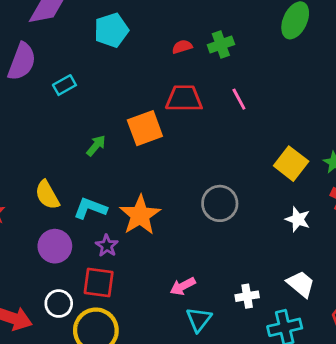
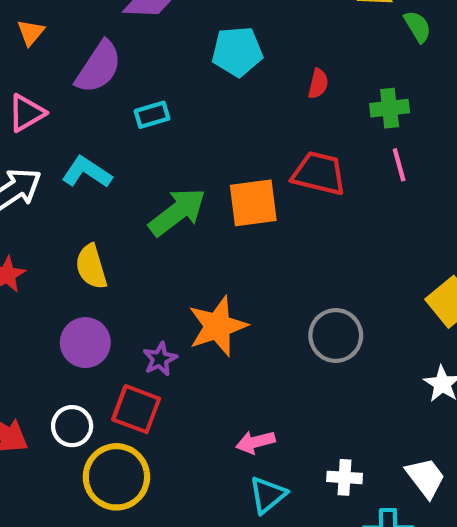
red semicircle: (182, 47) -> (318, 84), moved, turned 108
pink line: (239, 99) -> (399, 165), moved
green arrow: (96, 146) -> (177, 212), size x1.8
cyan L-shape: (90, 208) -> (87, 172), moved

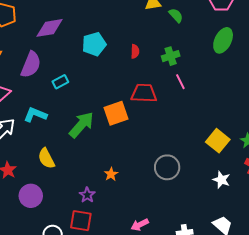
orange star: (218, 326) -> (111, 174), size x0.5
purple circle: (85, 343) -> (31, 196), moved

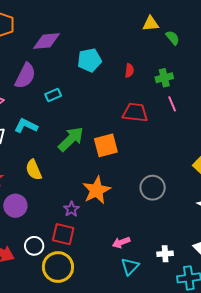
orange square: (116, 113) -> (106, 145), moved
orange star: (111, 174) -> (97, 190), size x2.0

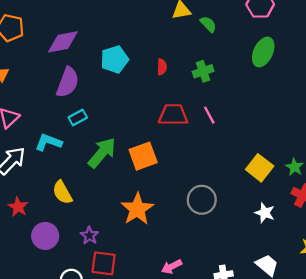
purple semicircle: (25, 76) -> (68, 82), moved
cyan rectangle: (53, 95) -> (78, 118), moved
pink line: (172, 104) -> (209, 115), moved
purple star: (71, 209) -> (89, 235), moved

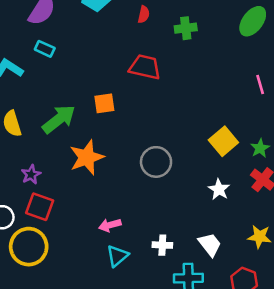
pink line: (209, 115) -> (260, 85), moved
cyan rectangle: (78, 118) -> (45, 49), turned 42
green arrow: (102, 153) -> (59, 119), moved
orange square: (143, 156) -> (104, 103), size x0.7

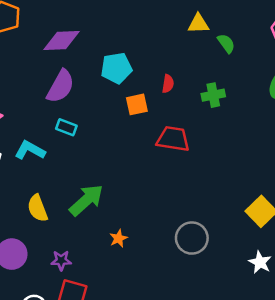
orange square: (104, 103) -> (137, 104), moved
orange star: (87, 157) -> (119, 238), size x0.5
purple star: (31, 174) -> (61, 260), turned 30

